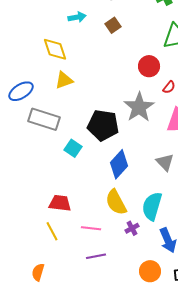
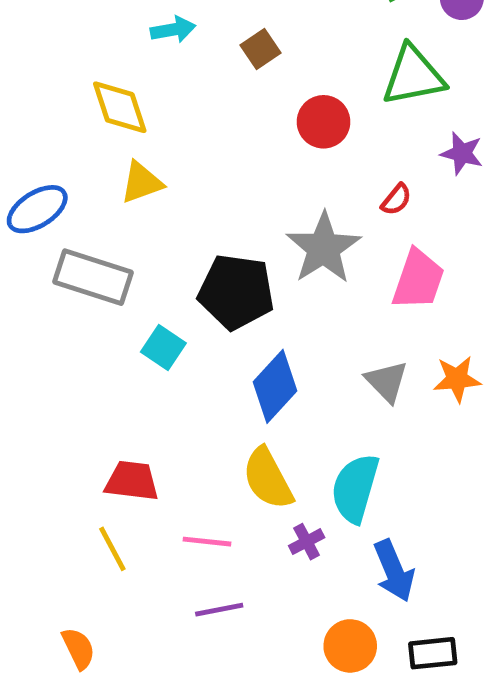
red circle: (149, 66) -> (324, 122), moved
orange semicircle: (38, 272) -> (78, 648), turned 138

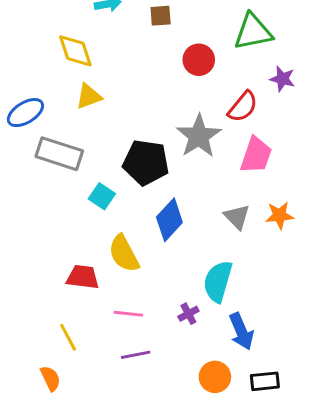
brown square: (260, 49) -> (161, 16), turned 30
red semicircle: (396, 199) -> (243, 107), size x1.6
yellow semicircle: (268, 479) -> (124, 254), moved
yellow line: (112, 549) -> (68, 337), moved

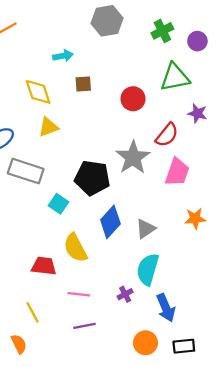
brown square: (161, 16) -> (83, 84), moved
gray triangle: (237, 217) -> (145, 229), moved, turned 40

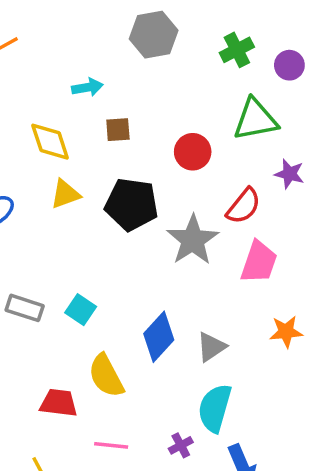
gray rectangle: (26, 171) -> (25, 308), moved, size x0.7
black pentagon: (92, 178) -> (132, 204), moved

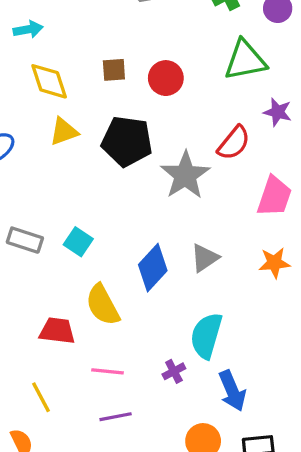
cyan arrow: (87, 87) -> (28, 29), moved
red circle: (193, 152) -> (166, 78), moved
pink trapezoid: (259, 262) -> (274, 196), moved
gray triangle: (211, 347) -> (205, 258), moved

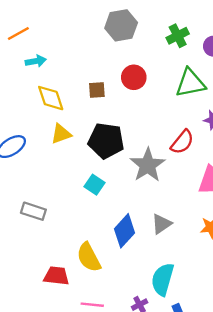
red circle: (166, 78) -> (134, 77), moved
cyan square: (78, 242) -> (95, 185), moved

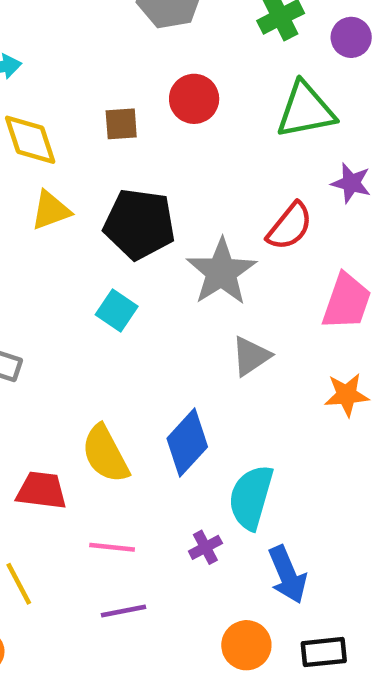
gray triangle: (161, 224) -> (251, 356), moved
blue diamond: (125, 231) -> (187, 443), moved

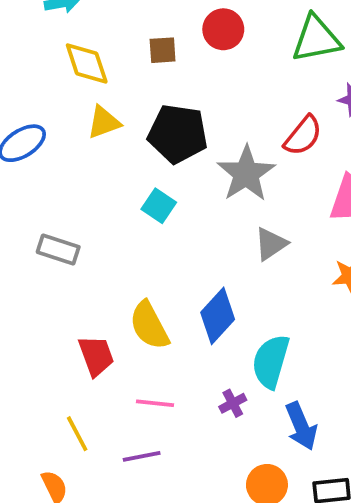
red trapezoid: (42, 490) -> (96, 356), turned 63
purple line: (123, 611) -> (142, 456), moved

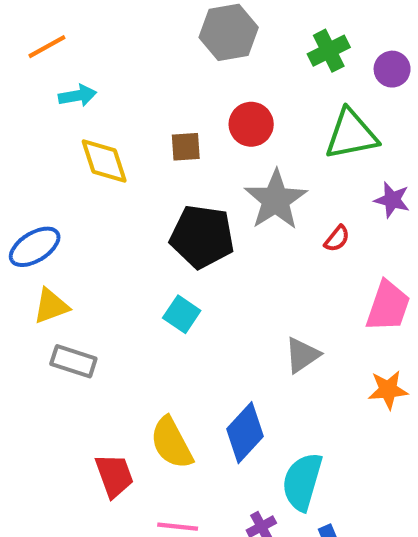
yellow triangle: (104, 122) -> (51, 306), moved
red semicircle: (303, 136) -> (337, 239), size x0.6
gray star: (246, 174) -> (276, 200), moved

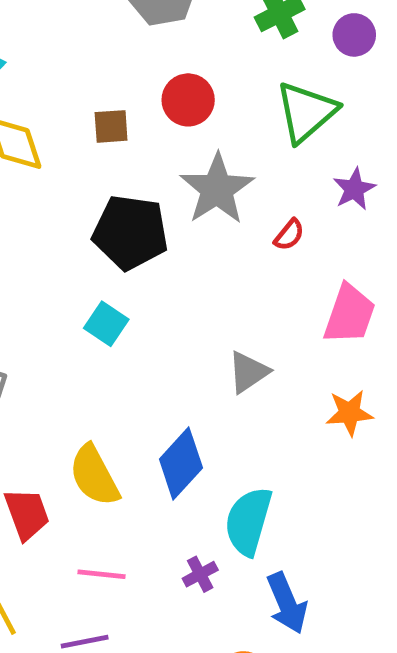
green triangle: (351, 134) -> (306, 112), turned -30
purple star: (392, 200) -> (354, 189), turned 30

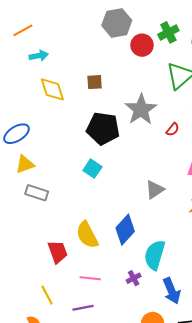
red circle: (188, 100) -> (142, 45), moved

